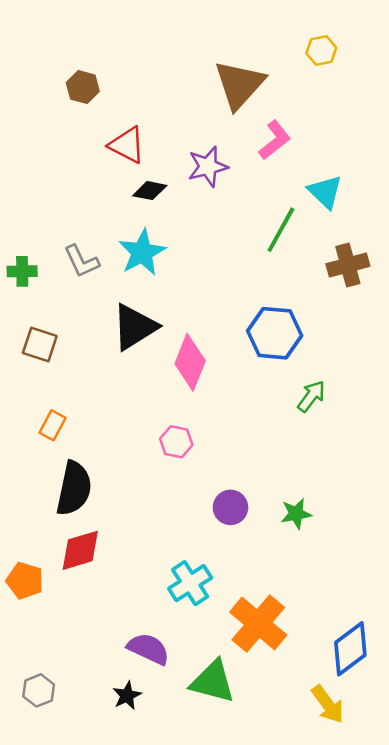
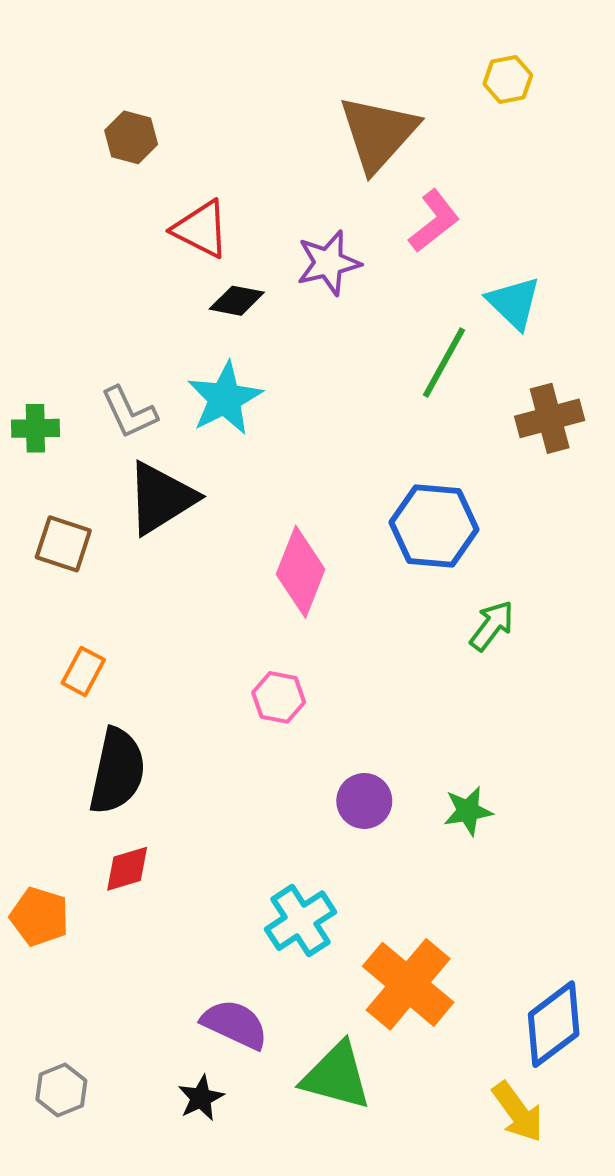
black triangle: (135, 327) -> (161, 498), moved
red diamond: (80, 550) -> (127, 869), size x0.7

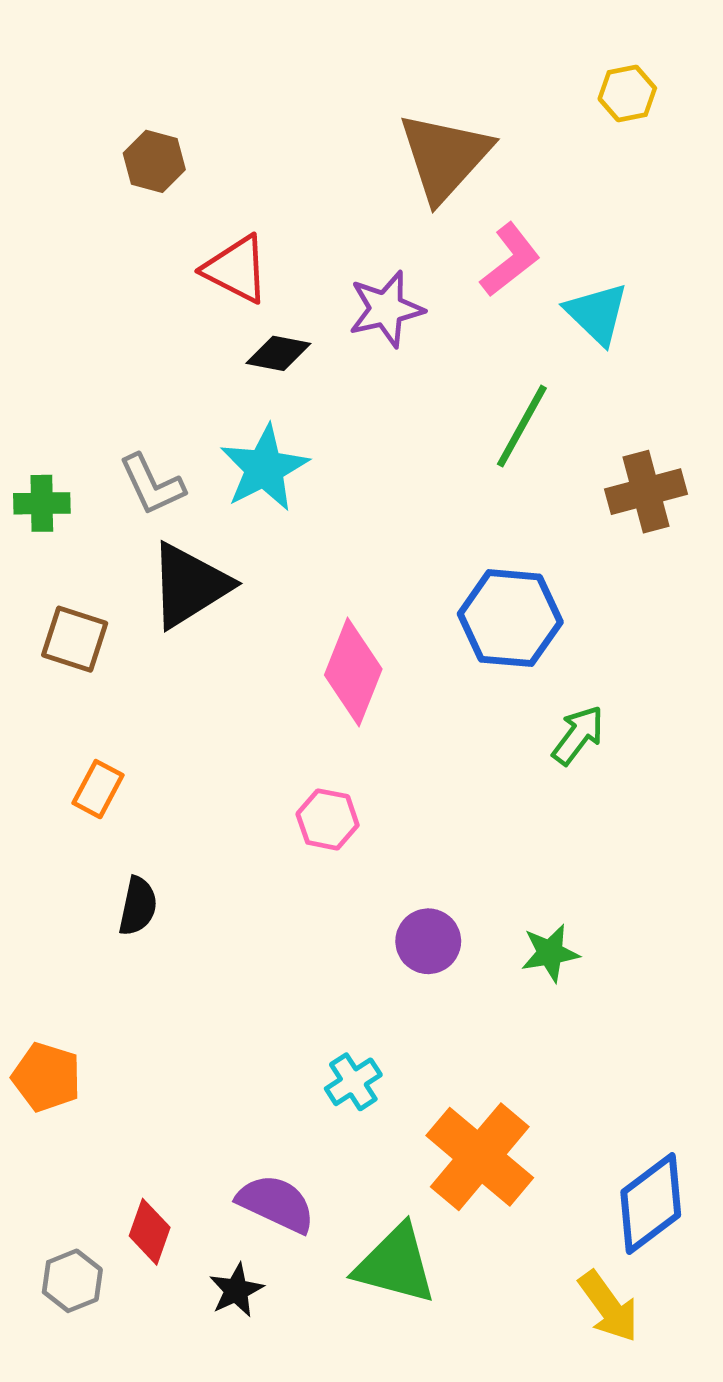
yellow hexagon: (508, 80) -> (627, 93), moved
cyan triangle: (514, 303) -> (597, 314), moved
black semicircle: (117, 771) -> (138, 906), size x0.6
red diamond: (127, 869) -> (150, 1232), moved, turned -54
cyan cross: (301, 921) -> (353, 1082), size x0.7

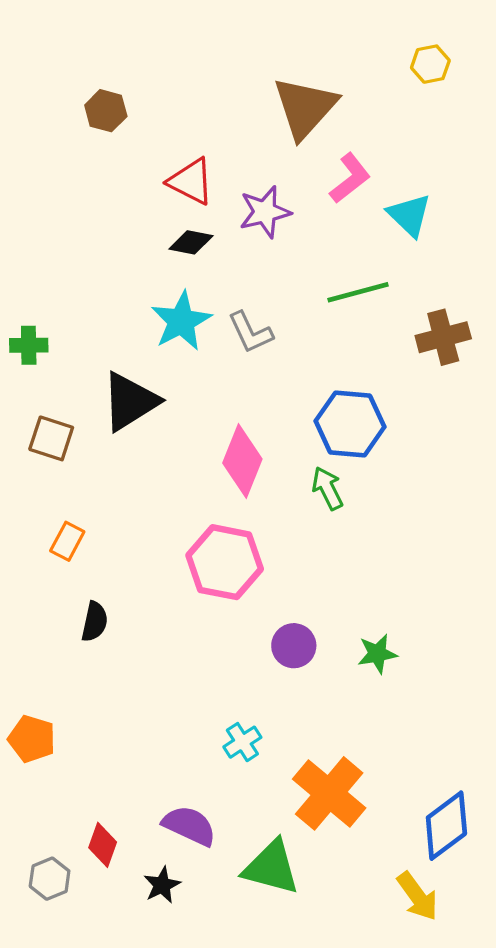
red triangle: (236, 269) -> (191, 181), moved
green line: (522, 426) -> (358, 292), turned 46
gray L-shape: (152, 485) -> (250, 332), moved
green arrow: (578, 735) -> (328, 488), moved, turned -63
pink hexagon: (328, 819) -> (225, 562), size x1.8

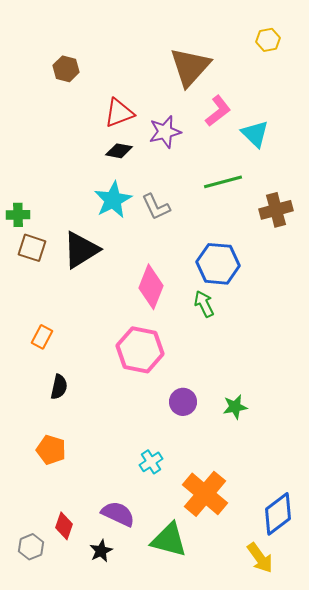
red triangle: (191, 181) -> (119, 113), turned -48
brown square: (51, 438) -> (32, 248), moved
orange pentagon: (32, 739) -> (51, 450), moved

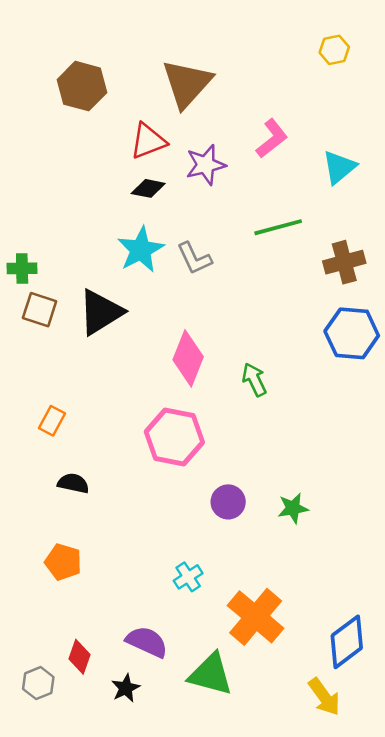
brown triangle: (190, 67) -> (187, 84), moved
brown hexagon: (66, 69) -> (82, 86), size x1.5
cyan triangle: (255, 134) -> (339, 167), moved, turned 36
blue hexagon: (218, 264) -> (352, 333), moved
black semicircle: (59, 387) -> (73, 483), turned -90

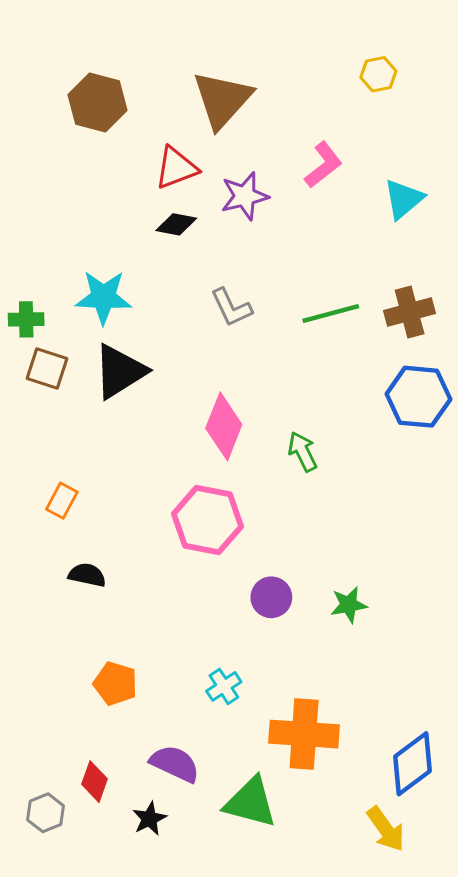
yellow hexagon: (334, 50) -> (378, 74), moved
green line: (278, 227) -> (331, 313), moved
cyan star: (141, 250) -> (103, 297), moved, turned 30
orange pentagon: (63, 562) -> (115, 683), moved
orange cross: (256, 617) -> (304, 734), turned -36

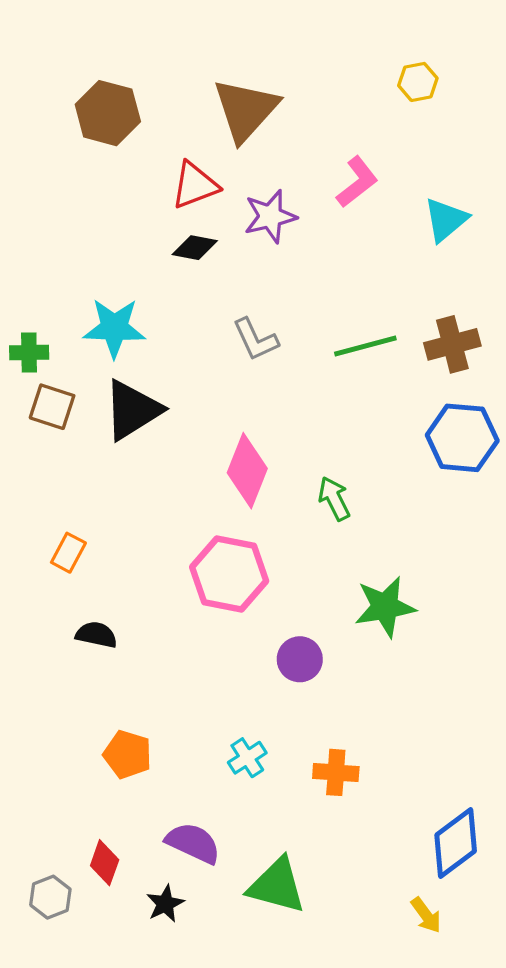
green star: (349, 605) -> (385, 607), moved, size x1.5
orange cross: (304, 734) -> (336, 772), moved, size x0.6
yellow arrow: (386, 829) -> (426, 915), size x0.7

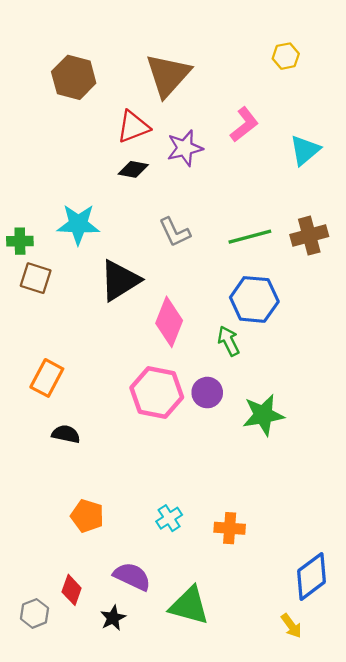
black triangle: (132, 410) -> (120, 280), moved
blue hexagon: (462, 438) -> (254, 299), moved
orange rectangle: (68, 553) -> (47, 378), size x1.4
purple circle: (300, 659) -> (207, 393), moved

